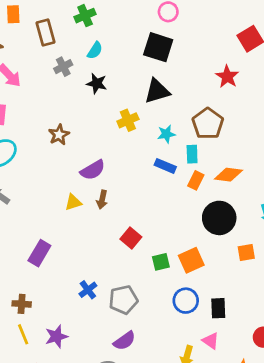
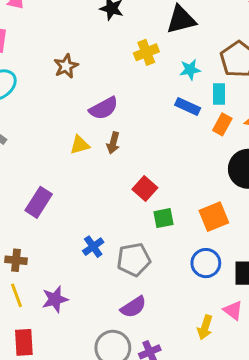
green square: (161, 262) -> (163, 218), moved

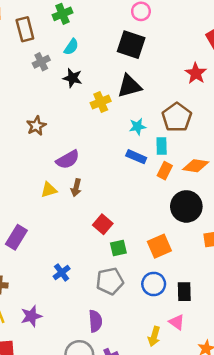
yellow cross: (146, 52) -> (101, 102), moved
gray pentagon: (134, 260) -> (110, 281), moved
purple semicircle: (133, 307) -> (95, 321), turned -60

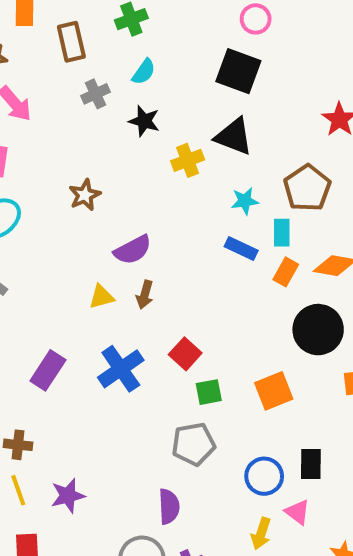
black triangle: (129, 86) -> (234, 136), turned 35
blue cross: (62, 273) -> (121, 369), moved, size x1.6
blue circle: (154, 284) -> (264, 476), moved

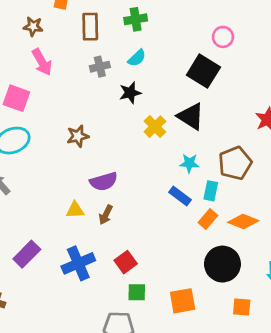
black star: (144, 121) -> (130, 93), turned 30
yellow cross: (188, 160) -> (155, 127), turned -35

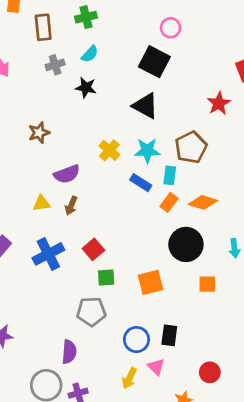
black star: (130, 93) -> (86, 88), turned 30
yellow cross: (155, 127) -> (109, 150), moved
cyan star: (189, 163) -> (147, 151), size x1.4

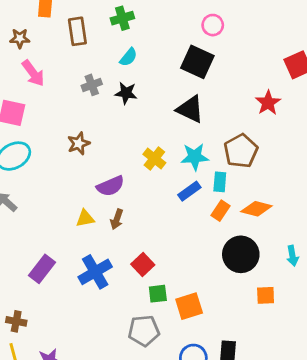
gray cross: (55, 65) -> (92, 85), moved
blue rectangle: (141, 183) -> (189, 191), turned -65
orange square: (150, 282) -> (189, 306), moved

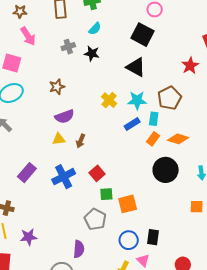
purple semicircle: (110, 186) -> (65, 116), moved
orange square: (266, 295) -> (197, 207), moved
gray pentagon: (144, 331) -> (95, 219), turned 30

